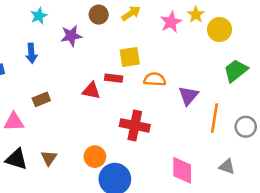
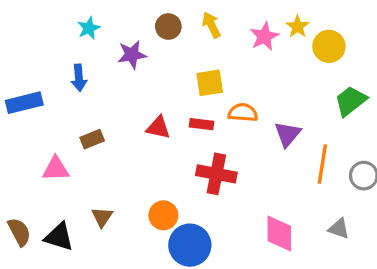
yellow arrow: (131, 13) -> (211, 25), turned -84
red rectangle: (114, 78) -> (201, 124), moved
black triangle: (16, 159) -> (59, 237), moved

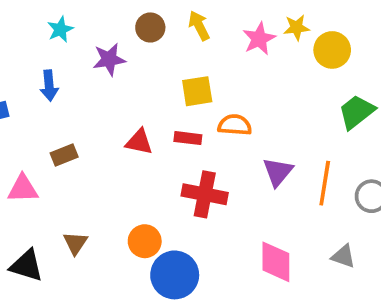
yellow star: (297, 27) -> (297, 27), turned 30
purple triangle: (288, 134) -> (278, 172), moved

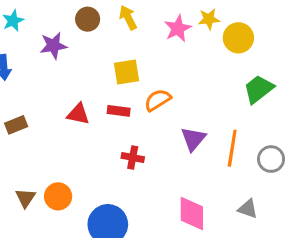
orange semicircle: (235, 125) -> (158, 100), turned -36
red cross: (205, 194) -> (133, 158), size x0.6
orange circle: (145, 241) -> (58, 196), moved

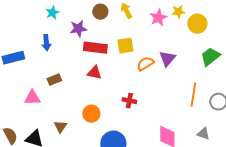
red rectangle: (119, 111) -> (95, 48), moved, size x1.6
purple triangle: (193, 139) -> (167, 59), moved
orange circle: (58, 196) -> (91, 114), moved

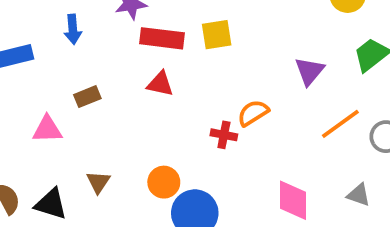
purple triangle: (167, 59) -> (309, 71), moved
orange semicircle: (145, 64) -> (253, 113), moved
orange line: (193, 95) -> (340, 124), turned 45
orange circle: (91, 114) -> (164, 182), moved

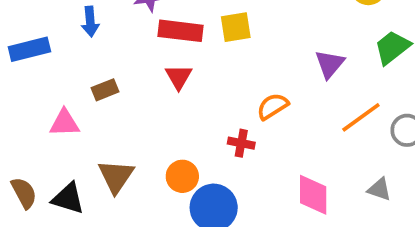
red triangle: (160, 84) -> (179, 77), turned 48
red cross: (224, 135) -> (241, 143), moved
brown triangle: (98, 182) -> (116, 176), size x1.5

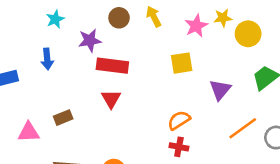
yellow square: (236, 27) -> (182, 63), moved
brown rectangle: (105, 90) -> (63, 118), moved
red cross: (241, 143) -> (179, 147), moved

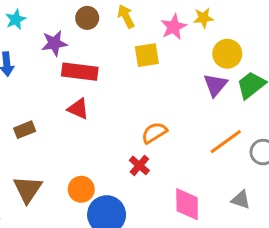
yellow circle: (248, 34) -> (227, 54), moved
yellow square: (182, 63) -> (147, 55), moved
purple triangle: (220, 90) -> (215, 85), moved
red triangle: (111, 99) -> (78, 109), turned -36
red cross: (179, 147) -> (139, 165), moved, turned 30

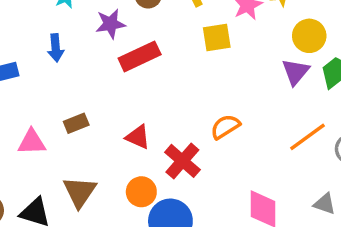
red rectangle: (80, 72) -> (140, 56), turned -32
red triangle: (78, 109) -> (138, 137), moved
red cross: (139, 165) -> (182, 161), moved, size x1.5

